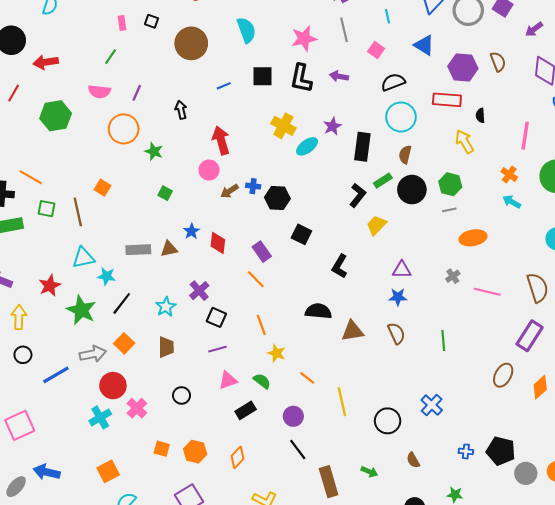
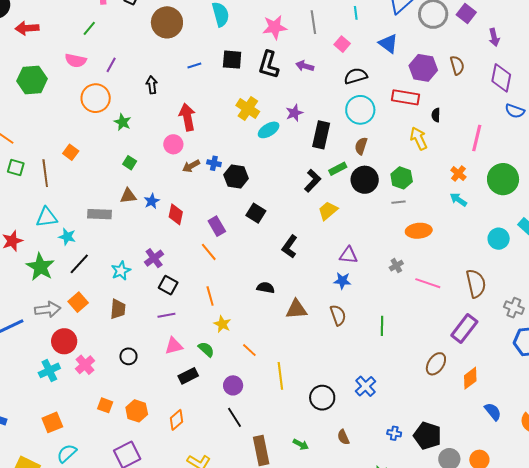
purple arrow: (534, 29) -> (494, 37), turned -72
brown triangle: (169, 249) -> (128, 196), moved
black semicircle: (318, 311) -> (266, 288), size x0.7

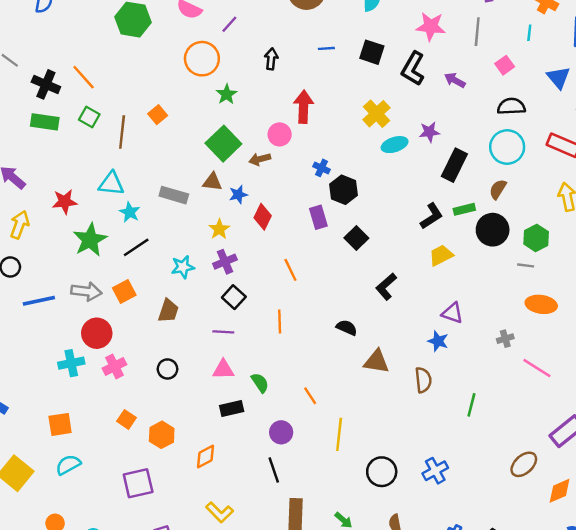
green square: (130, 163) -> (223, 144), size x2.0
brown arrow: (191, 166) -> (260, 159), moved
purple rectangle: (217, 226) -> (318, 217), moved
yellow star: (222, 324) -> (219, 229), moved

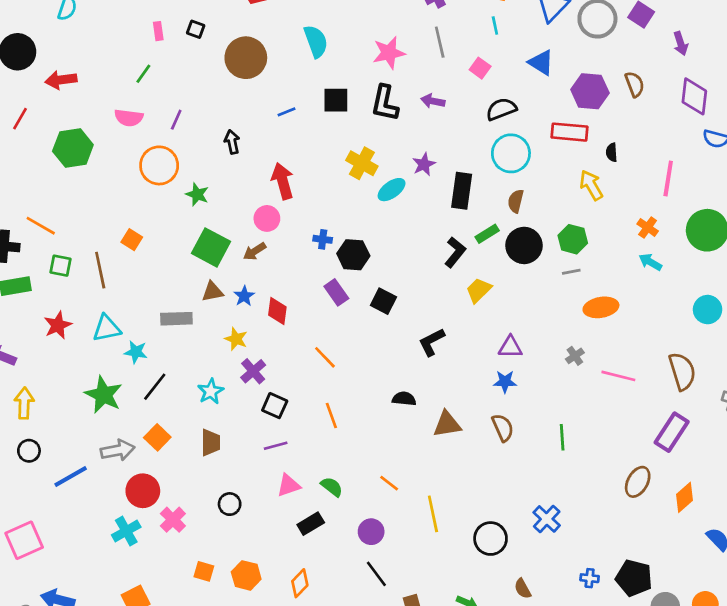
red star: (65, 202) -> (58, 325), moved
black L-shape: (386, 287) -> (432, 342), turned 32

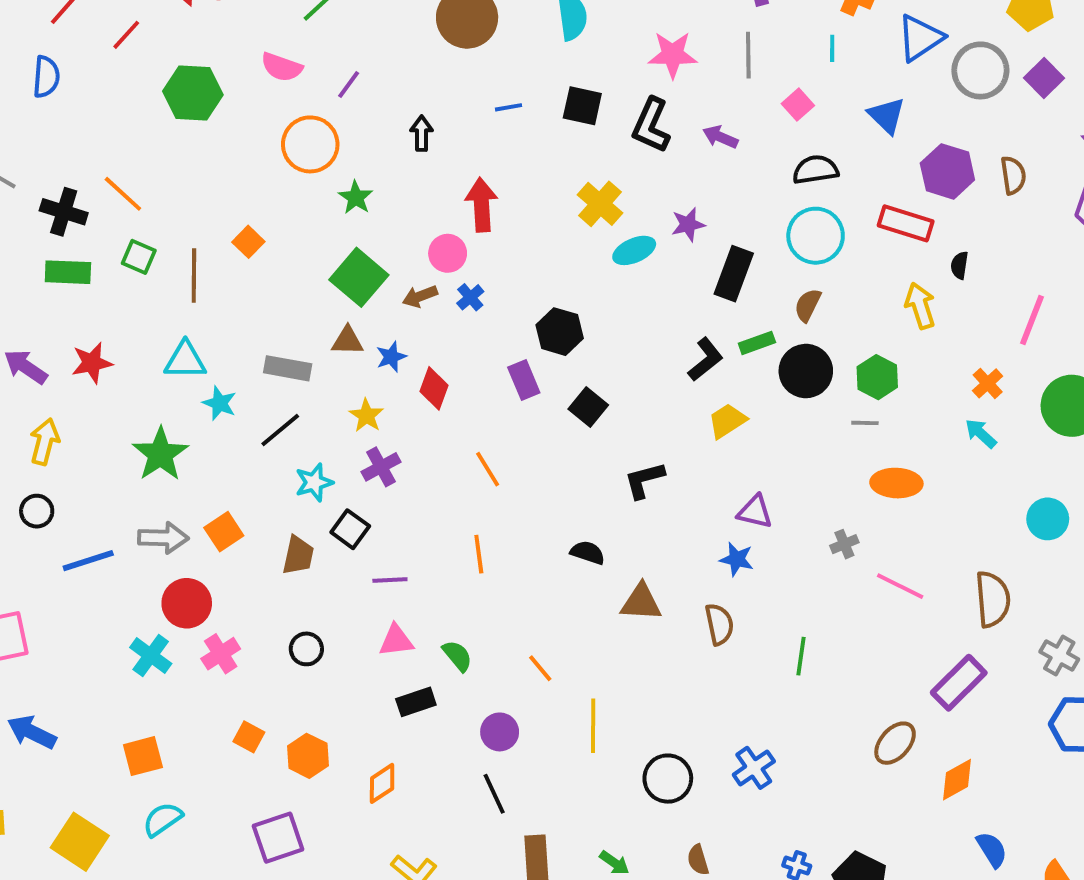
blue cross: (323, 239) -> (470, 297), moved, turned 30
red star: (58, 325) -> (92, 363), moved
black line: (155, 387) -> (280, 430), moved
black square: (275, 406) -> (350, 529), moved
cyan cross: (126, 531) -> (151, 656), turned -36

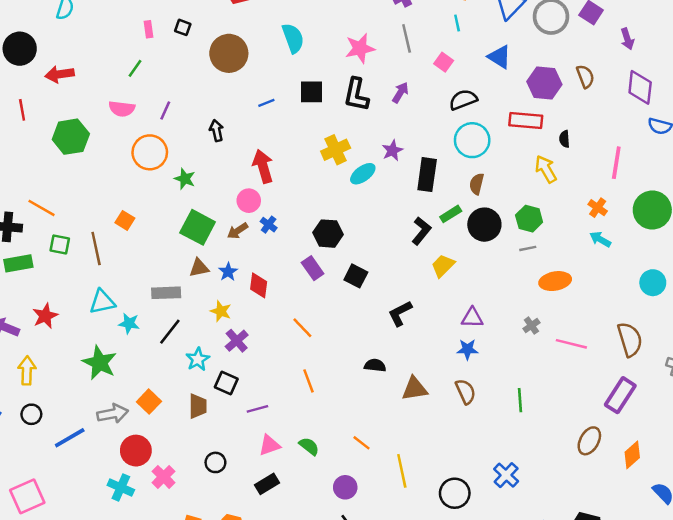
red line: (126, 35) -> (22, 110), turned -40
purple arrow: (720, 137) -> (400, 92), turned 110
yellow cross: (600, 204) -> (336, 150), turned 36
black rectangle: (416, 702) -> (267, 484), moved

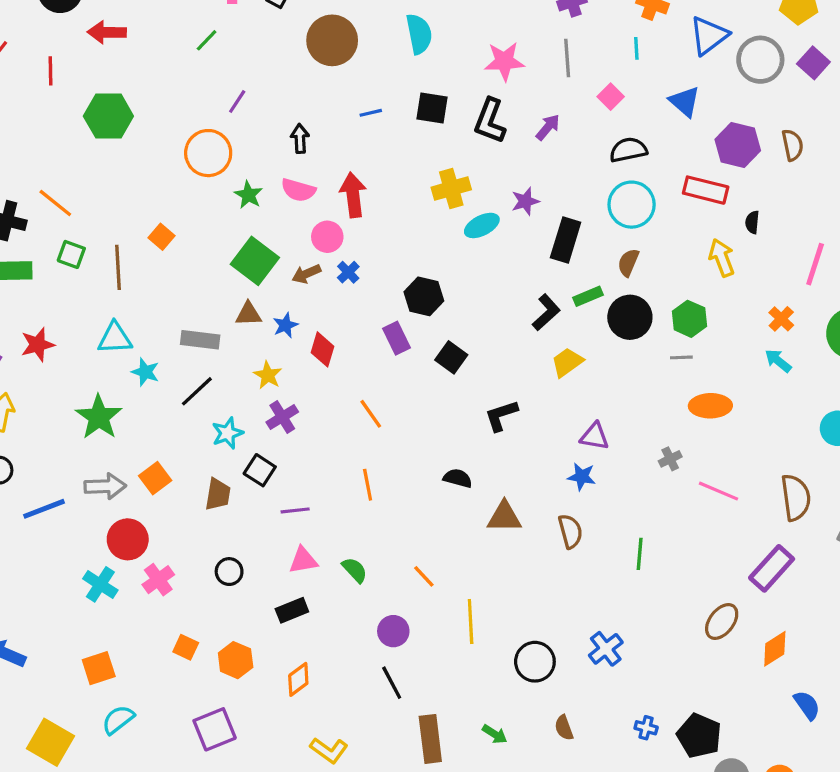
pink semicircle: (122, 109) -> (298, 190), moved

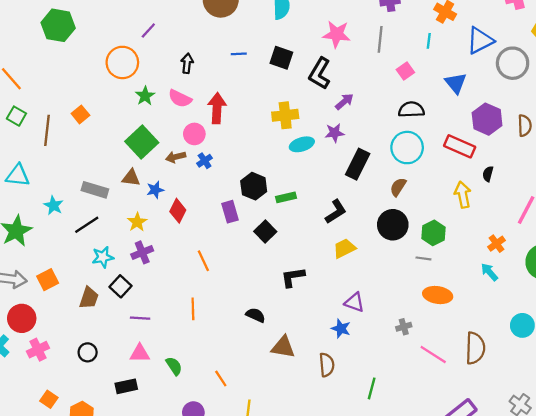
purple arrow: (548, 127) -> (344, 102), moved
green rectangle: (588, 296) -> (286, 197), moved
cyan triangle: (115, 338) -> (18, 175), moved
brown semicircle: (796, 498) -> (475, 348), moved

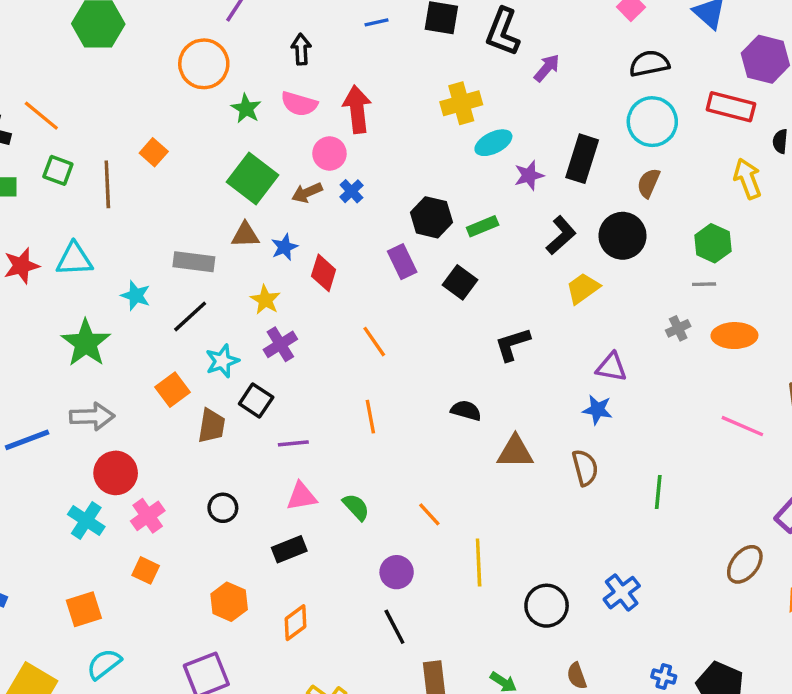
purple star: (334, 133) -> (529, 175), moved
black circle: (393, 225) -> (623, 236), moved
orange square: (48, 280) -> (173, 390), moved
gray cross: (404, 327) -> (678, 328), moved
orange square: (49, 399) -> (146, 570), moved

